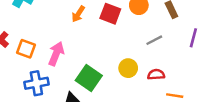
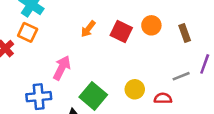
gray line: (154, 40) -> (181, 76), moved
orange square: (26, 49) -> (28, 32), moved

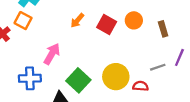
yellow circle: (135, 89) -> (116, 77), size x1.5

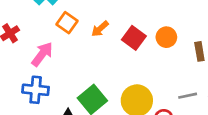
orange square: (23, 21) -> (67, 23), moved
pink arrow: (52, 54) -> (42, 54), moved

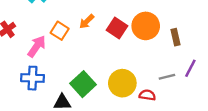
orange square: (67, 23) -> (60, 31), moved
orange circle: (166, 37) -> (146, 26), size x1.5

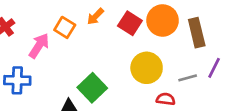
brown rectangle: (176, 37) -> (197, 33), size x1.5
blue cross: (32, 78) -> (17, 80), moved
yellow circle: (122, 83) -> (147, 68), moved

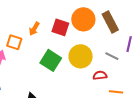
gray line: (188, 78) -> (112, 56), turned 56
green square: (92, 88) -> (51, 60), moved

